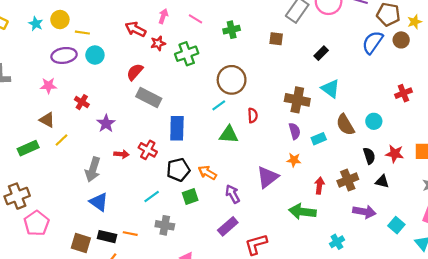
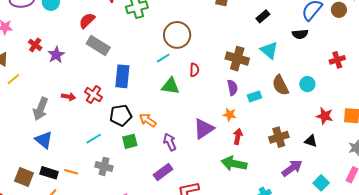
purple star: (106, 123) -> (56, 55), moved
black semicircle: (369, 156) -> (300, 34), moved, turned 98
red arrow: (319, 186) -> (238, 137), moved
purple arrow: (364, 212) -> (292, 168), turned -50

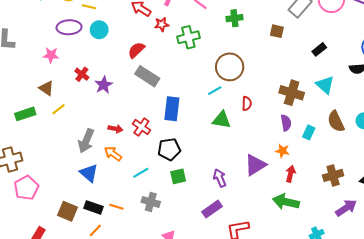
cyan rectangle: (255, 96) -> (309, 132), turned -48
orange arrow: (148, 120) -> (113, 154), moved

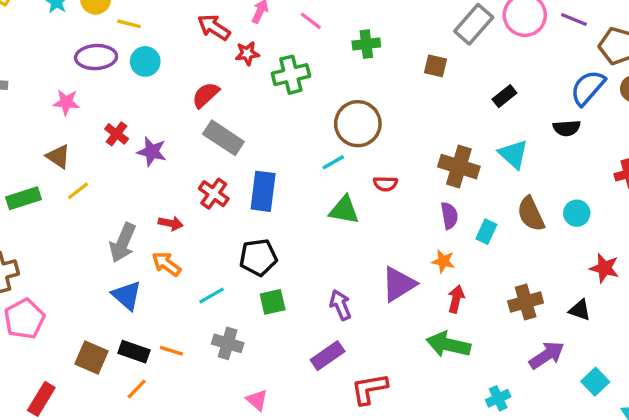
purple star: (104, 85) -> (152, 152), turned -30
red semicircle: (247, 104) -> (385, 184), turned 88
red cross: (141, 127) -> (214, 194), moved

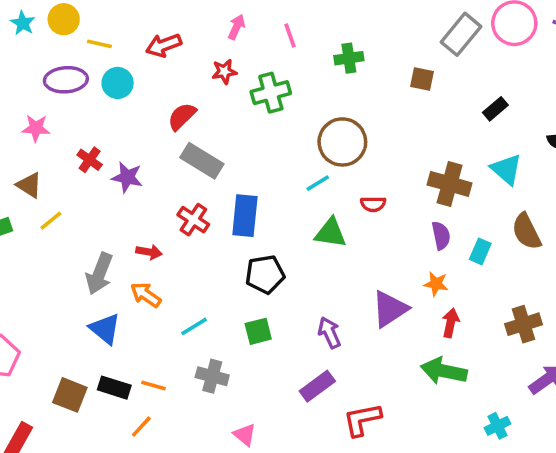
pink line: (311, 21) -> (290, 35), turned 35
red arrow: (214, 27) -> (164, 45), moved, turned -52
black pentagon: (258, 257) -> (265, 274), moved
orange line: (137, 389) -> (141, 427), moved

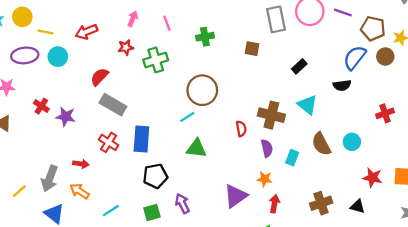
gray rectangle: (461, 34) -> (276, 19), turned -50
red semicircle: (373, 204) -> (241, 129), moved, turned -98
yellow line: (51, 221) -> (19, 191), moved
purple arrow: (329, 333) -> (182, 203), moved

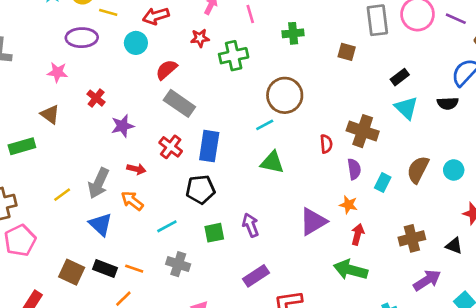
cyan circle: (58, 57) -> (136, 43), moved
cyan triangle: (307, 105) -> (406, 108), moved
purple star: (66, 117) -> (123, 126), moved, turned -30
brown semicircle: (321, 144) -> (418, 170), turned 50
black pentagon: (155, 176) -> (200, 189), moved

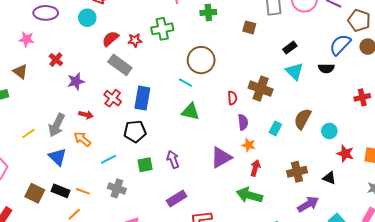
red star: (200, 38) -> (135, 40), moved
cyan line: (265, 125) -> (185, 83), turned 56
purple semicircle: (354, 169) -> (243, 122), moved
cyan circle: (454, 170) -> (329, 131), moved

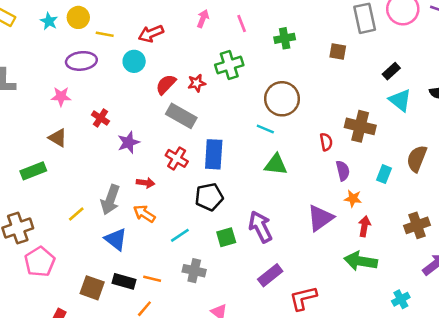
purple arrow: (173, 159) -> (260, 227), size x1.4

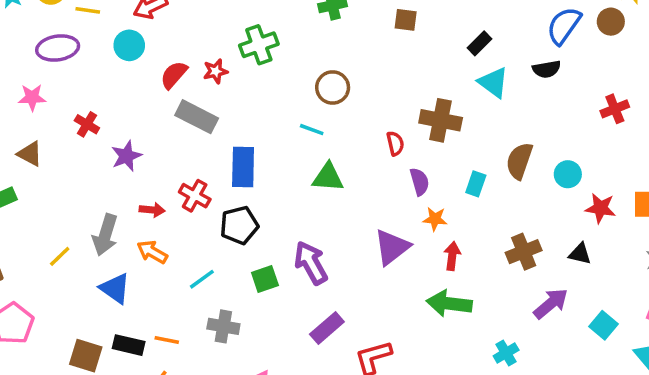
brown circle: (282, 99) -> (333, 87), size x0.7
red cross: (177, 158) -> (195, 196), moved

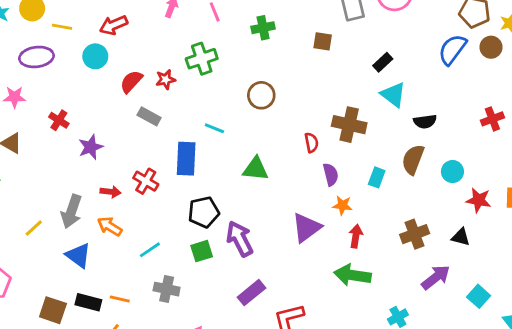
black semicircle: (547, 69) -> (425, 121), moved
gray rectangle: (197, 117) -> (149, 116), size x0.7
cyan line: (312, 130) -> (214, 128), moved
black pentagon: (239, 225) -> (204, 212), moved

